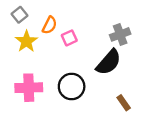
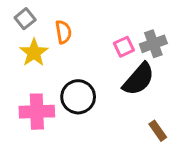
orange semicircle: (50, 25) -> (63, 32), turned -36
pink square: (69, 38) -> (124, 47), moved
black circle: (72, 86) -> (78, 97), moved

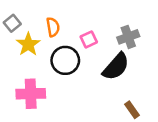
gray square: (25, 19) -> (12, 23), moved
pink square: (124, 47) -> (89, 39), moved
black circle: (78, 97) -> (65, 60), moved

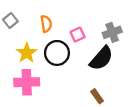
yellow star: (28, 44) -> (27, 53), moved
brown rectangle: (132, 110) -> (97, 96), moved

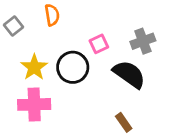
orange semicircle: (46, 24) -> (52, 15), moved
black semicircle: (101, 58) -> (129, 74), turned -96

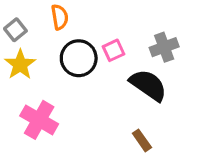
yellow star: (34, 67) -> (20, 65), moved
black circle: (73, 67) -> (79, 58), moved
pink cross: (34, 104) -> (39, 120), turned 32

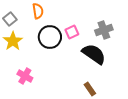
pink cross: (39, 120) -> (25, 76), size x0.7

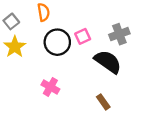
pink cross: (25, 76) -> (50, 87), moved

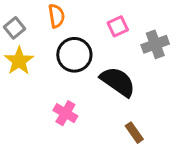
pink square: (83, 36) -> (118, 26), moved
black semicircle: (108, 62) -> (118, 82), moved

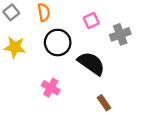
gray square: (15, 28) -> (11, 12), moved
yellow star: (19, 61) -> (15, 47), turned -30

